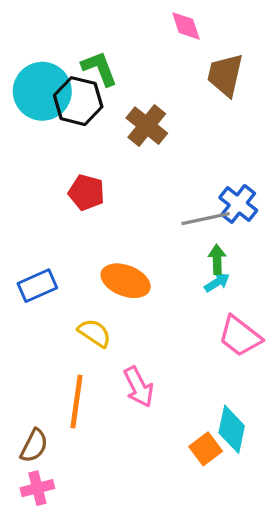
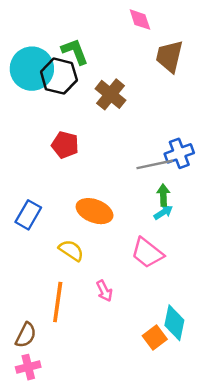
blue cross: (238, 204) -> (179, 153), turned 32
blue rectangle: (37, 286) -> (28, 215), turned -36
pink trapezoid: (240, 336) -> (147, 253), moved
pink arrow: (139, 387) -> (104, 291), size x0.7

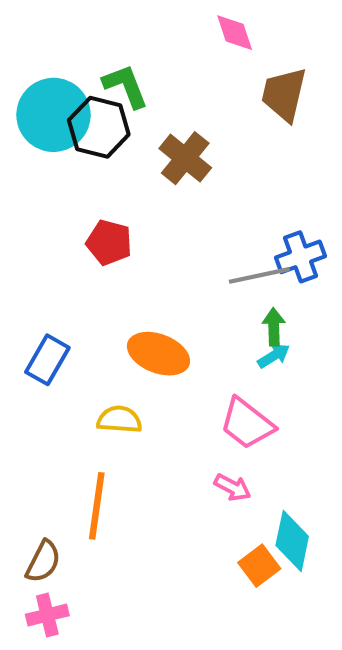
yellow semicircle: (71, 250) -> (119, 419), turned -30
pink arrow: (104, 291) -> (233, 487), moved, turned -35

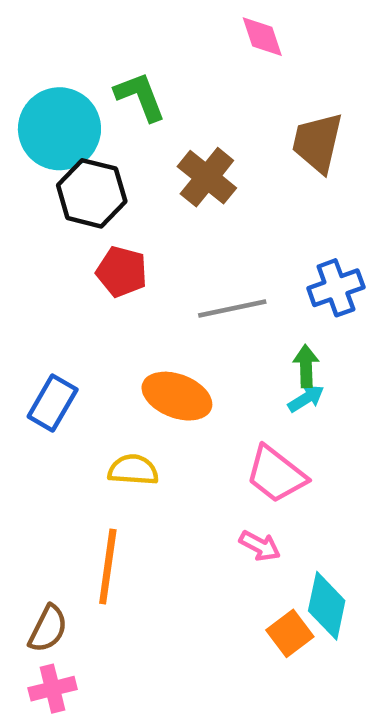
brown trapezoid: (284, 94) -> (318, 143), moved
black hexagon: (99, 127) -> (92, 193), moved
gray line: (259, 275) -> (232, 308), moved

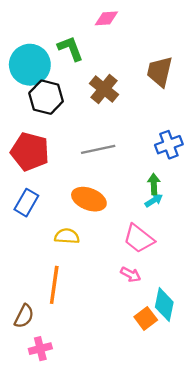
pink diamond: (262, 37) -> (106, 18), moved, turned -75
red pentagon: (122, 272) -> (30, 152), moved, size x1.5
gray line: (232, 308) -> (98, 149), moved
pink cross: (53, 689) -> (40, 349), moved

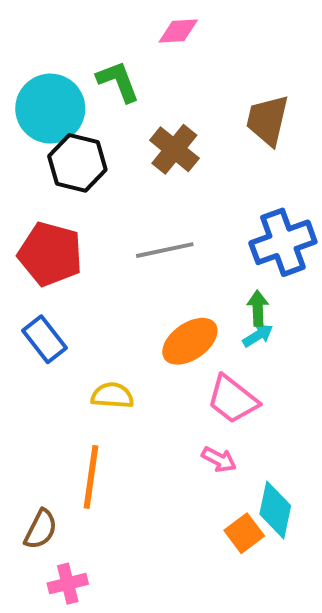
blue cross: (169, 145) -> (283, 242), size x1.4
orange ellipse: (89, 199) -> (190, 341), moved, turned -56
blue rectangle: (26, 203) -> (44, 339), turned -68

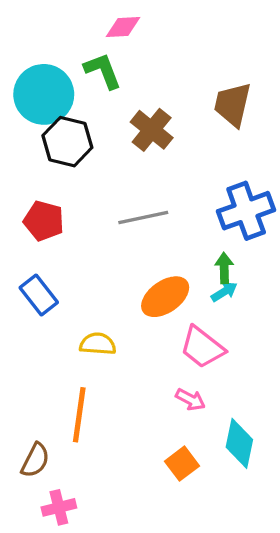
pink diamond: (178, 31) -> (123, 27), moved
red pentagon: (50, 254) -> (44, 221), size x0.7
orange square: (244, 533) -> (182, 464), moved

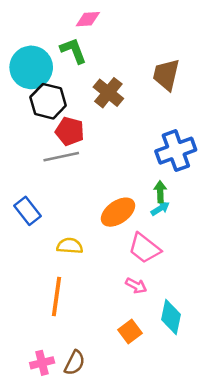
gray line: (143, 217) -> (61, 157), moved
red pentagon: (44, 221) -> (70, 131), moved
brown semicircle: (35, 460) -> (75, 363), moved

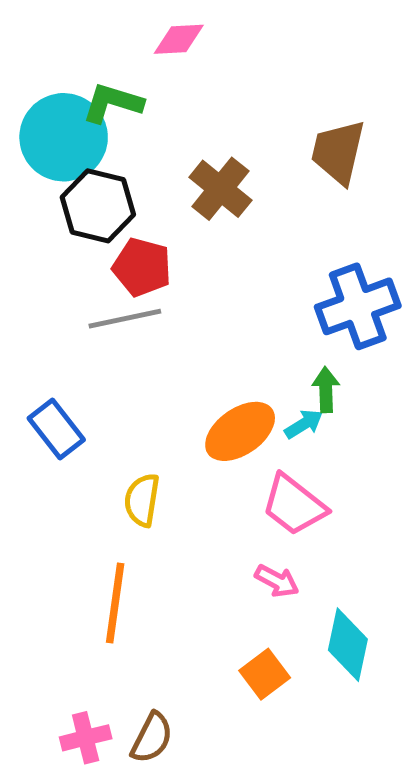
green L-shape: (73, 51) -> (113, 103), moved, turned -52
cyan arrow: (160, 208) -> (304, 424), moved
yellow semicircle: (70, 246) -> (142, 500), turned -85

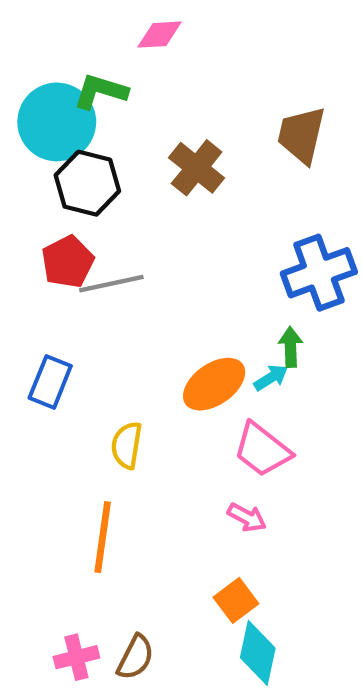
red pentagon: (142, 267) -> (68, 262), moved, turned 30
blue rectangle: (56, 429) -> (50, 382), turned 60
cyan diamond: (348, 645) -> (258, 653), moved

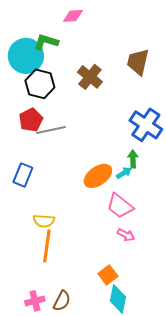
blue cross: (319, 273) -> (146, 125), turned -36
yellow semicircle: (127, 445) -> (44, 221), moved, turned -95
pink arrow: (247, 517) -> (126, 235), moved

